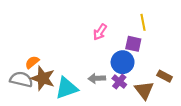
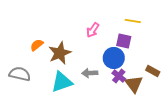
yellow line: (143, 22) -> (133, 21), turned -70
orange semicircle: (32, 62) -> (37, 45), moved
brown star: (43, 78) -> (60, 53), moved, turned 30
purple cross: (119, 82) -> (119, 76), moved

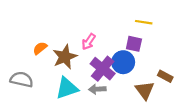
pink arrow: (93, 30) -> (89, 42), moved
gray arrow: (90, 73) -> (97, 89), moved
purple cross: (119, 76) -> (103, 69), moved, size x1.6

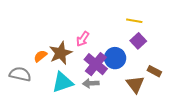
purple square: (134, 44) -> (138, 41), moved, turned 35
orange semicircle: (40, 48) -> (40, 56), moved

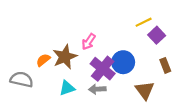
yellow line: (134, 21) -> (144, 22), turned -35
purple square: (138, 41) -> (157, 35), moved
brown rectangle: (154, 71) -> (165, 65), moved, turned 40
cyan triangle: (63, 82) -> (67, 88), size x0.7

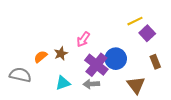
brown star: (65, 57) -> (61, 54), size x0.6

